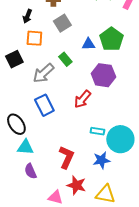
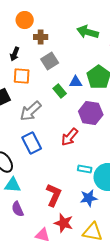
green rectangle: (65, 59) -> (60, 91), moved

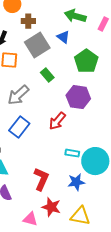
gray square: (50, 61) -> (37, 45), size x1.4
blue triangle: (76, 82) -> (63, 37), moved, turned 40
blue rectangle: (32, 143) -> (19, 127), turned 65

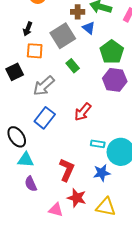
brown cross: (28, 21) -> (78, 12), moved
purple hexagon: (78, 97) -> (115, 80), moved

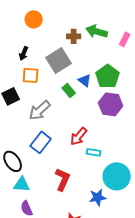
blue triangle: (89, 28) -> (85, 80), moved
cyan rectangle: (98, 144) -> (94, 152), moved
red L-shape: (67, 170) -> (63, 179), moved

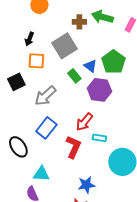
purple hexagon: (111, 104) -> (99, 90), moved
red L-shape: (63, 179) -> (73, 147), moved
cyan triangle: (22, 184) -> (41, 174), moved
blue star: (98, 197) -> (86, 185), moved

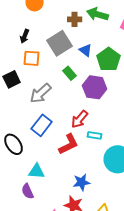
blue triangle: (90, 66) -> (86, 50), moved
red L-shape: (73, 147) -> (69, 144), turned 40

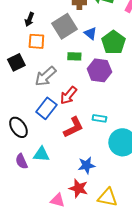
green rectangle: (70, 73) -> (74, 56), turned -48
red arrow: (80, 119) -> (68, 95), moved
purple semicircle: (28, 191) -> (21, 161), moved

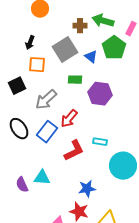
green pentagon: (113, 42) -> (114, 48), moved
black ellipse: (18, 127) -> (19, 129), moved

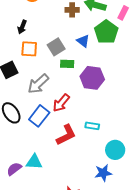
gray square: (65, 50) -> (56, 47), moved, size x0.7
cyan circle: (123, 166) -> (115, 150), size x0.7
purple semicircle: (22, 185) -> (14, 169), turned 77
blue star: (87, 189) -> (103, 173), moved

